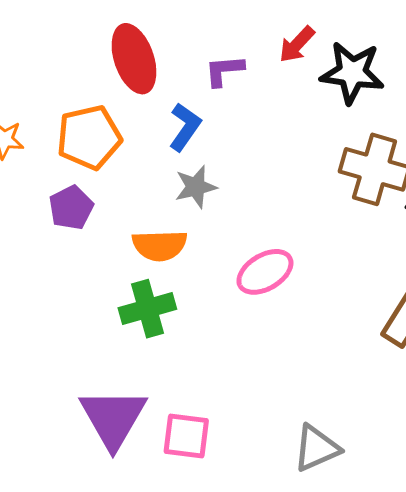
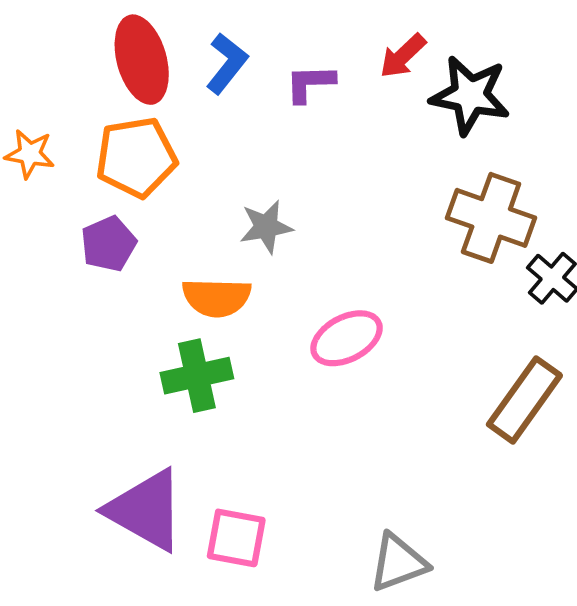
red ellipse: (134, 59) -> (142, 60), moved
blue L-shape: (185, 127) -> (227, 63), moved
purple triangle: (113, 418) -> (146, 510), turned -34

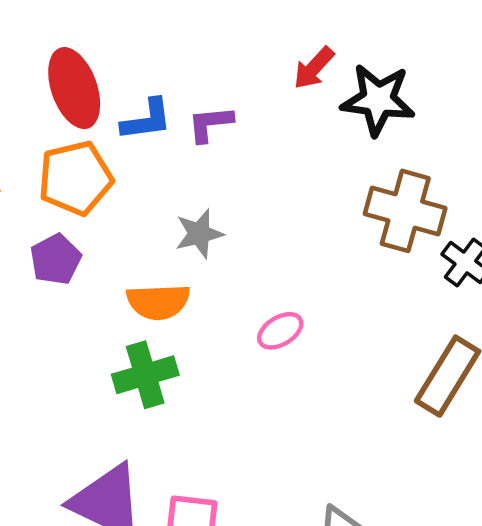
blue L-shape: (227, 63) -> (147, 120), moved, turned 48
purple L-shape: (310, 83) -> (210, 124), moved
pink ellipse: (347, 338) -> (280, 331), size x0.7

